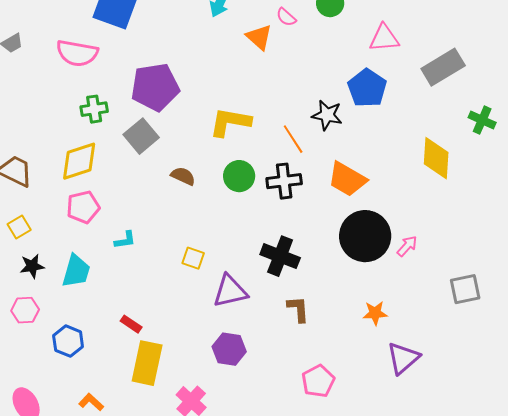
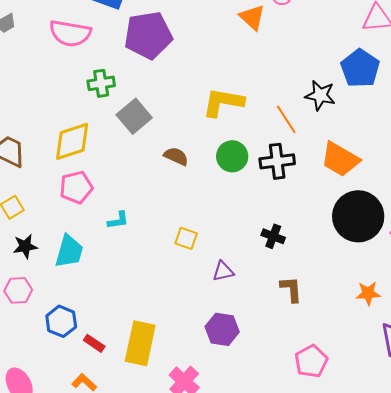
purple pentagon: (155, 87) -> (148, 35), moved
green cross: (94, 109) -> (101, 83), moved
black cross: (280, 256) -> (273, 236), size x0.6
purple triangle: (230, 291) -> (223, 271), size x0.6
red rectangle: (131, 324) -> (94, 343), moved

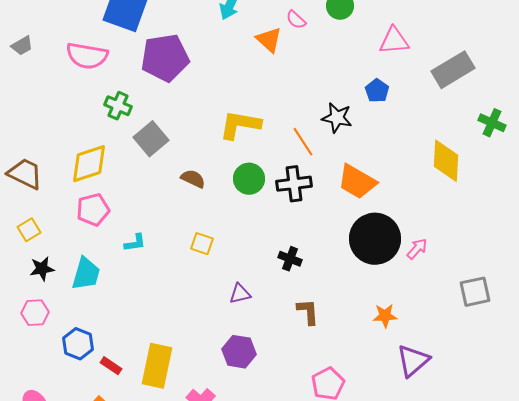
blue pentagon: (360, 68) -> (377, 91), size x0.6
green cross: (101, 83) -> (118, 106), turned 32
yellow square: (186, 238) -> (202, 244), moved

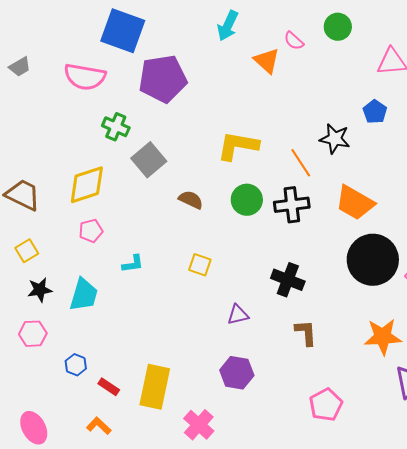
pink pentagon: (93, 210) -> (91, 231), size x0.7
black cross: (290, 259) -> (288, 280), size x1.4
orange star: (385, 316) -> (383, 337), size x1.5
blue hexagon: (78, 344) -> (76, 365), size x0.7

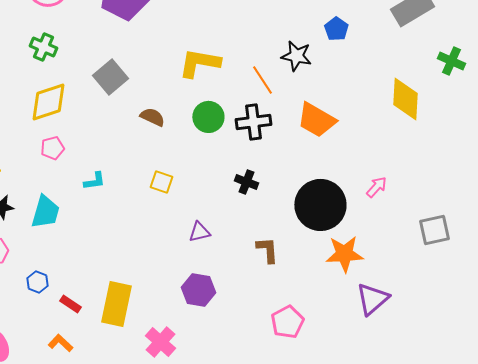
green cross: (116, 127) -> (43, 47), moved
black circle: (373, 260) -> (320, 205), moved
black cross: (288, 280) -> (246, 182), moved, size x0.7

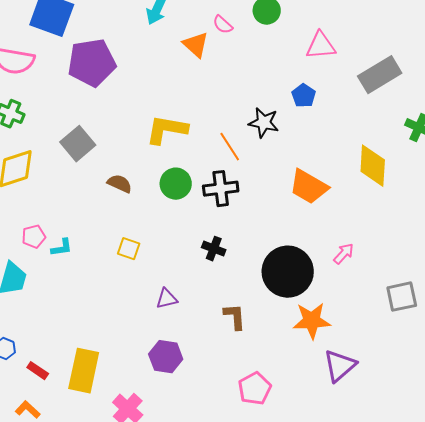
orange trapezoid: (316, 120) -> (309, 187), moved
pink pentagon: (52, 148) -> (34, 237), moved

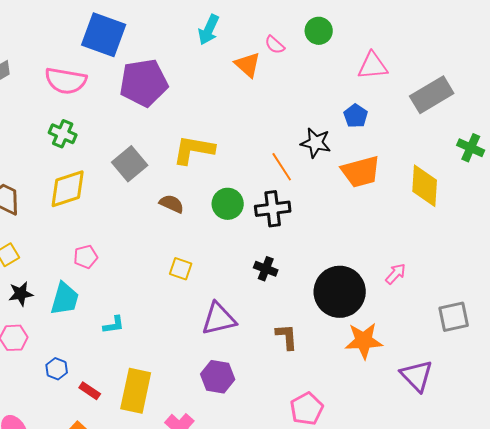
yellow L-shape: (167, 130) -> (194, 150), moved
orange trapezoid: (309, 187) -> (361, 172), moved, turned -45
cyan L-shape: (62, 248) -> (114, 325), moved
purple triangle: (167, 299) -> (219, 319), size x1.6
purple triangle: (340, 366) -> (417, 376), moved, turned -33

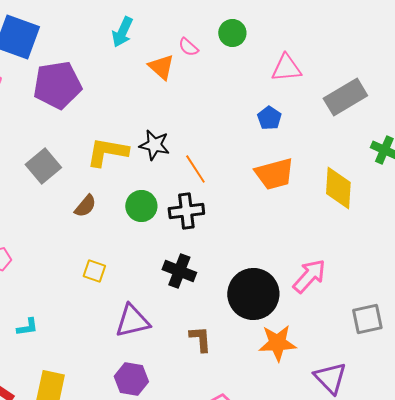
black star: (316, 143) -> (154, 145), moved
brown semicircle: (172, 204) -> (85, 206), turned 105
black cross: (266, 269) -> (179, 271), size x1.4
pink arrow: (396, 274) -> (309, 276), size x1.6

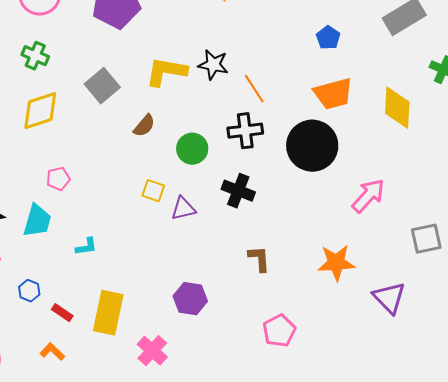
green circle: (141, 206) -> (192, 149), moved
black circle: (253, 294) -> (312, 146), moved
purple triangle: (132, 321) -> (183, 209), moved, size x0.7

